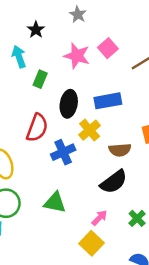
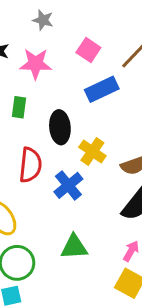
pink star: (77, 56) -> (36, 64), moved
blue rectangle: (108, 101) -> (102, 89), moved

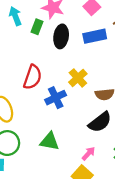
green rectangle: (19, 107) -> (37, 27), moved
black ellipse: (60, 127) -> (61, 36), moved

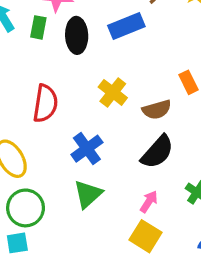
blue cross: (56, 98) -> (87, 149), moved
green triangle: (50, 141) -> (88, 194), turned -42

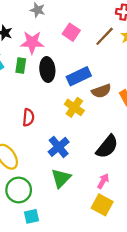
blue rectangle: (126, 26) -> (79, 76), moved
red semicircle: (45, 103) -> (28, 117), size x0.7
brown semicircle: (157, 110) -> (101, 91), moved
cyan square: (17, 243) -> (32, 216), moved

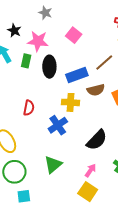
brown line: (105, 36) -> (104, 62), moved
yellow cross: (74, 107) -> (71, 102), turned -36
blue cross: (59, 147) -> (58, 125), moved

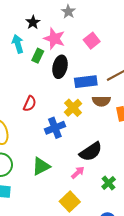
yellow cross: (71, 102) -> (73, 108), turned 30
pink arrow: (90, 170) -> (78, 173), moved

